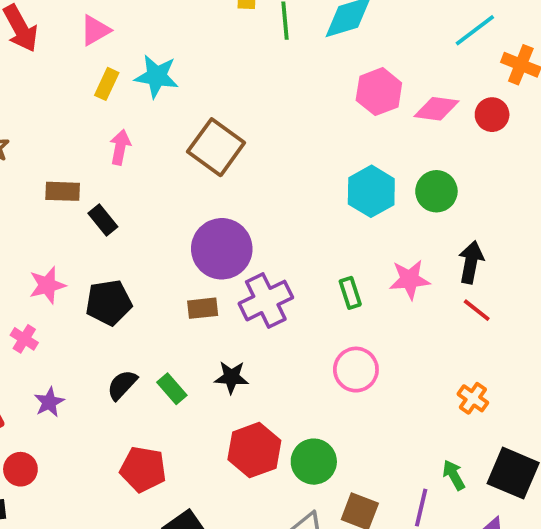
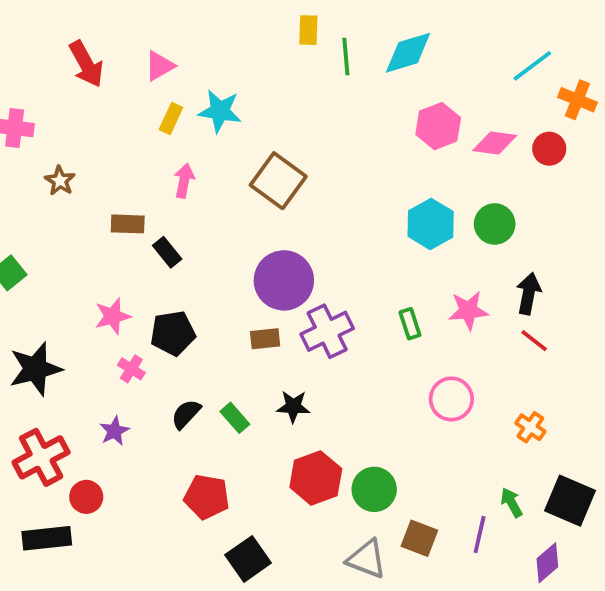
pink cross: (24, 339) -> (131, 369), moved
pink circle: (356, 370) -> (451, 399), moved

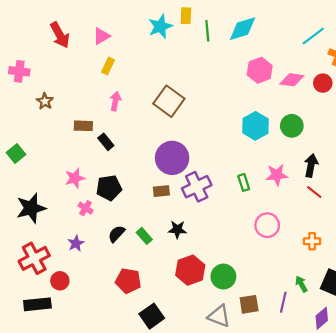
cyan star: (220, 111) -> (160, 26), moved, turned -30
orange cross: (530, 427) -> (312, 241), turned -35
brown square: (419, 538) -> (249, 304), turned -30

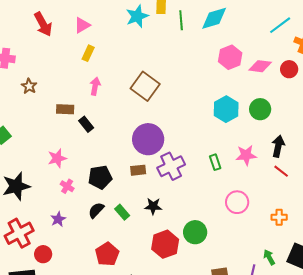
black pentagon: (109, 188) -> (100, 177), moved
green circle: (223, 277) -> (195, 232), moved
red pentagon: (128, 281) -> (107, 254), turned 30

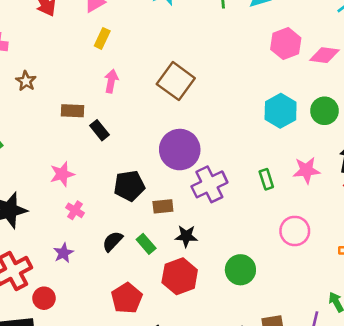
brown rectangle: (138, 170) -> (163, 206), moved
black pentagon: (100, 177) -> (129, 186), moved
red hexagon: (165, 244) -> (180, 276), moved

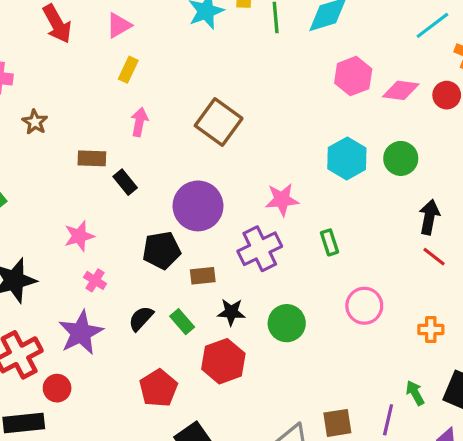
purple circle: (180, 150) -> (198, 206), moved
pink star: (306, 170) -> (282, 200), moved
purple star: (63, 253) -> (81, 333), size x1.8
green circle: (240, 270) -> (287, 323), moved

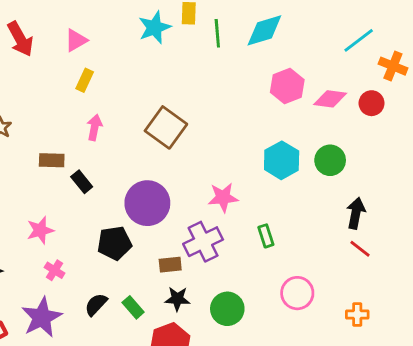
brown rectangle: (203, 276) -> (170, 265), moved

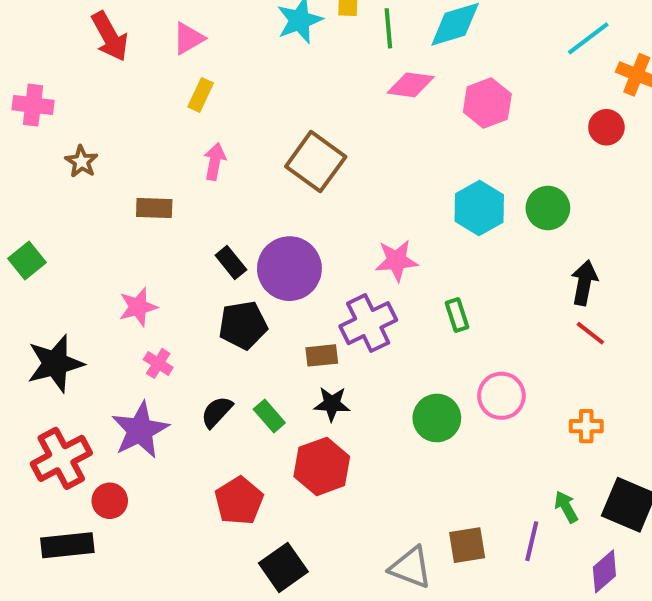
pink diamond: (330, 99) -> (411, 85), moved
black rectangle: (82, 182) -> (231, 263), moved
green circle: (227, 309) -> (437, 418), moved

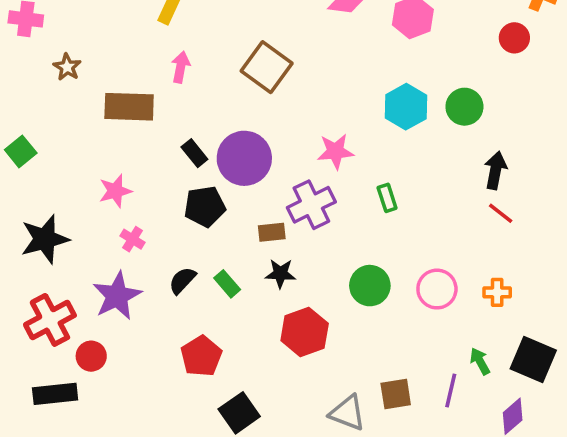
brown rectangle: (154, 208) -> (129, 107), size x1.6
pink circle: (501, 396) -> (437, 289), moved
red hexagon: (322, 466) -> (305, 332), moved

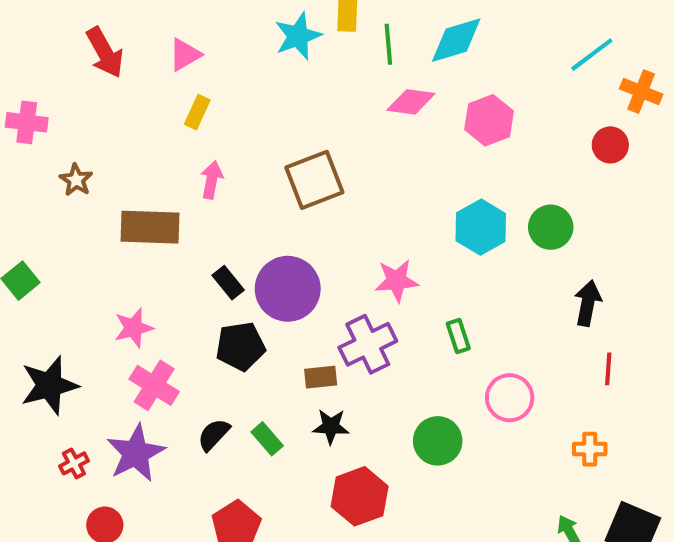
brown square: (267, 67) -> (314, 180), turned 33
red line: (501, 213) -> (608, 369), moved, turned 56
pink cross: (132, 239) -> (154, 385), size x1.6
pink circle: (437, 289) -> (510, 398), moved
red cross: (50, 320) -> (74, 463), moved, size x0.5

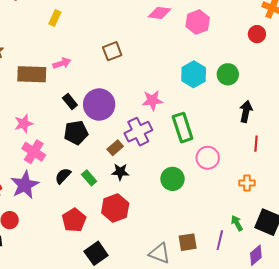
pink arrow: (212, 180) -> (62, 63), moved, turned 60
brown square: (314, 180) -> (112, 51), size x0.7
green rectangle: (458, 336) -> (183, 128), size x1.8
brown rectangle: (321, 377) -> (115, 148), turned -35
red hexagon: (360, 496) -> (115, 208), moved

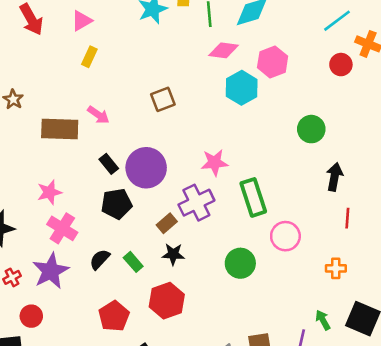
red circle: (257, 34) -> (341, 65), moved
pink arrow: (62, 63) -> (98, 115), turned 54
cyan hexagon: (194, 74) -> (242, 88), moved

